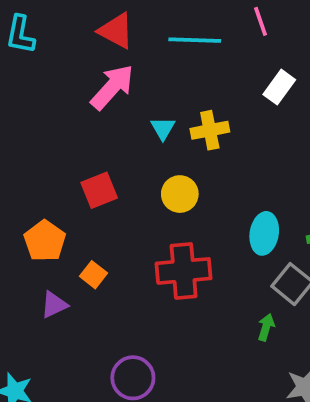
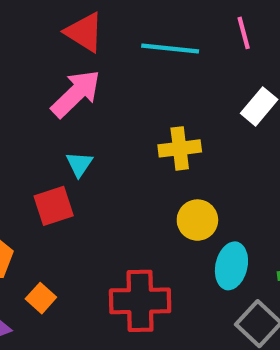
cyan triangle: (163, 128) -> (79, 164), moved
yellow circle: (180, 194) -> (197, 220), moved

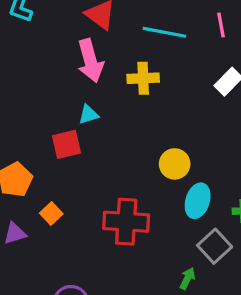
pink arrow: (76, 94) -> (90, 61), turned 114
yellow cross: (180, 148) -> (143, 78), moved
cyan triangle: (79, 164) -> (88, 114), turned 35

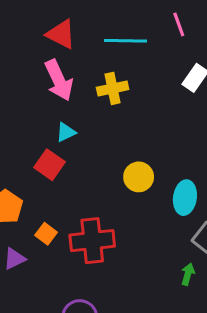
red square: (66, 144) -> (49, 165), turned -32
yellow circle: (175, 164) -> (139, 177), moved
red cross: (126, 222) -> (92, 241), moved

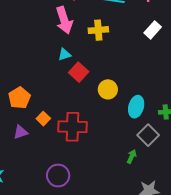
red square: (49, 165) -> (79, 72), moved

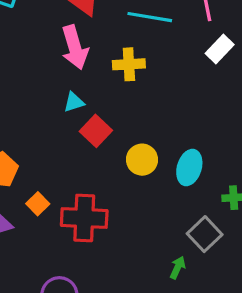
white rectangle: (153, 30) -> (220, 49), moved
cyan ellipse: (136, 107) -> (189, 168), moved

